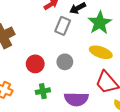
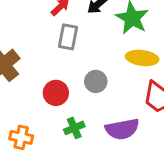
gray rectangle: (63, 26) -> (68, 37), moved

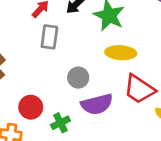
red circle: (56, 93) -> (31, 107), moved
purple semicircle: (122, 129) -> (97, 104), moved

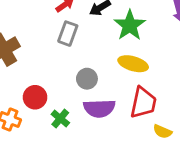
red trapezoid: (139, 89) -> (143, 103), turned -124
green cross: (60, 123) -> (60, 119), turned -36

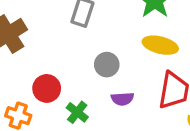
purple semicircle: (99, 108) -> (122, 99), size x0.6

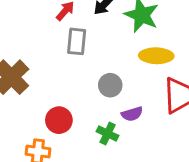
green cross: (77, 112) -> (108, 134), moved

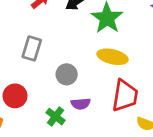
gray rectangle: (77, 41) -> (32, 48), moved

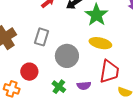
gray circle: (67, 74) -> (67, 56), size x1.5
purple semicircle: (81, 104) -> (84, 86), moved

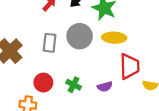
gray circle: (67, 56) -> (80, 36), moved
green cross: (59, 87) -> (74, 85), moved

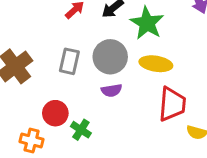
green cross: (74, 85) -> (81, 130), moved
purple semicircle: (105, 87) -> (112, 90), moved

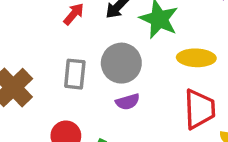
yellow ellipse: (156, 64) -> (196, 58), moved

